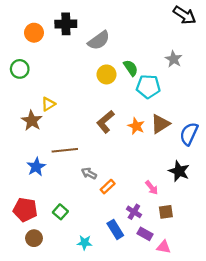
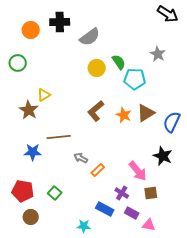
blue star: (36, 167) -> (33, 152), turned 30
pink arrow: (152, 188) -> (138, 171), size x1.5
blue rectangle: (115, 229) -> (105, 209), turned -30
cyan star: (85, 243) -> (84, 226), moved

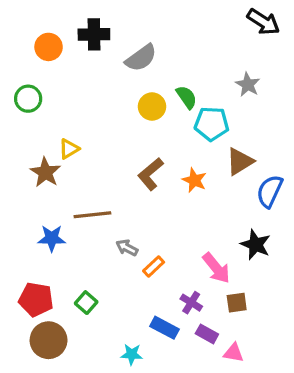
brown triangle: (146, 113) -> (240, 161), moved
brown circle: (31, 217) -> (49, 340), size x1.5

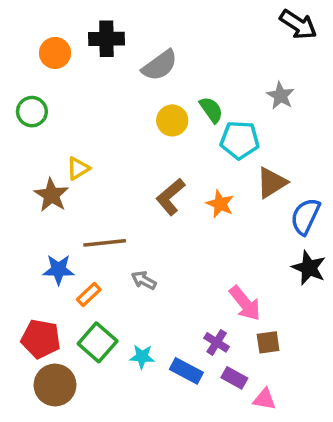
black star: (256, 245) -> (309, 268), moved
orange rectangle: (154, 266) -> (89, 294), moved
green square: (86, 303) -> (98, 342), size x1.5
cyan star: (132, 354) -> (142, 357), moved

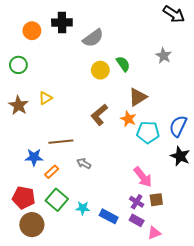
cyan pentagon: (240, 140) -> (148, 132), moved
brown triangle: (272, 183) -> (138, 97), moved
brown star: (51, 195) -> (18, 105), moved
purple cross: (217, 342) -> (137, 202), moved
pink triangle: (265, 399) -> (154, 233), turned -32

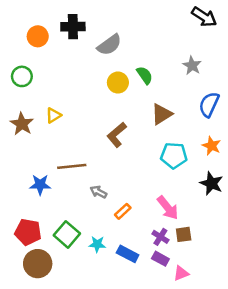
orange star: (128, 119) -> (211, 146), moved
blue semicircle: (178, 126) -> (209, 104), moved
orange rectangle: (52, 172) -> (123, 211), moved

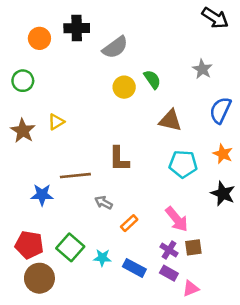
brown triangle: (162, 114) -> (170, 120), turned 45
brown L-shape: (117, 135) -> (119, 159), moved, turned -50

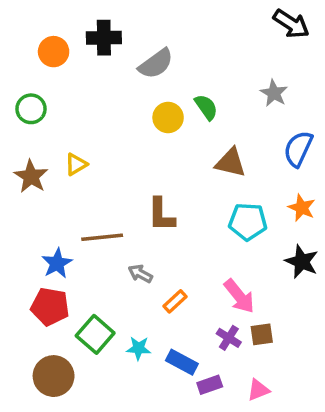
blue star: (42, 195) -> (57, 263), turned -30
red pentagon: (29, 245) -> (50, 307), moved
purple rectangle: (169, 273) -> (210, 385), moved, turned -48

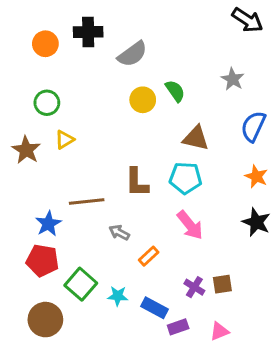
green circle: (31, 109) -> (47, 103), moved
cyan pentagon: (248, 222) -> (185, 178), moved
pink arrow: (239, 296) -> (190, 225), moved

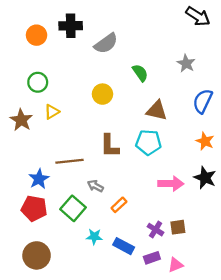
yellow circle: (143, 100) -> (102, 94), moved
pink arrow: (190, 225) -> (171, 184), moved, turned -50
green square: (81, 284) -> (73, 208), moved
purple rectangle: (178, 327) -> (152, 258), moved

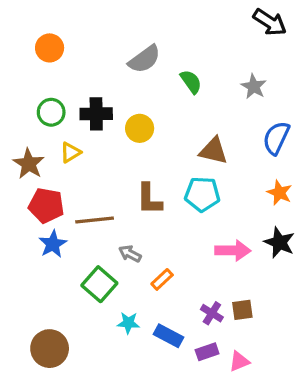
black cross: (71, 26) -> (96, 114), moved
green semicircle: (140, 73) -> (191, 82), moved
red pentagon: (34, 208) -> (46, 205), moved

